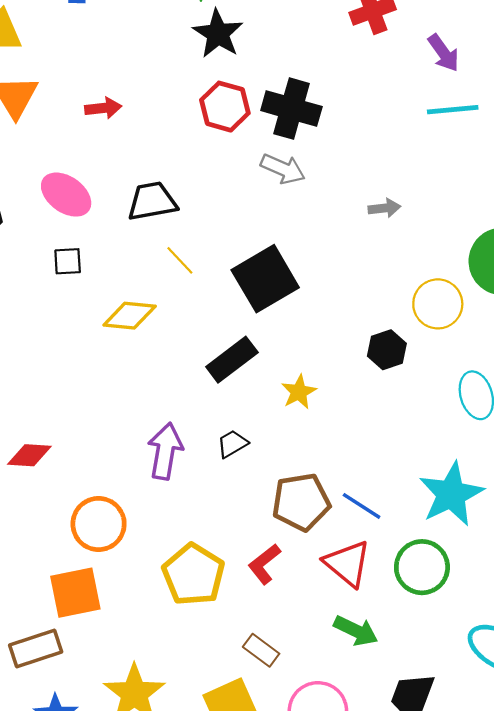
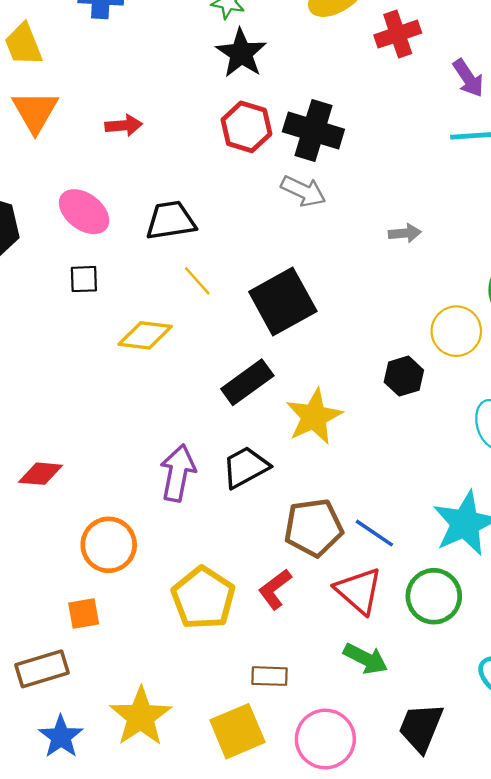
yellow star: (299, 392) -> (314, 417), size x1.6
black trapezoid: (232, 444) -> (246, 467), size x1.5
orange square: (75, 593) -> (84, 613), size x0.6
brown rectangle: (261, 650) -> (270, 676), turned -36

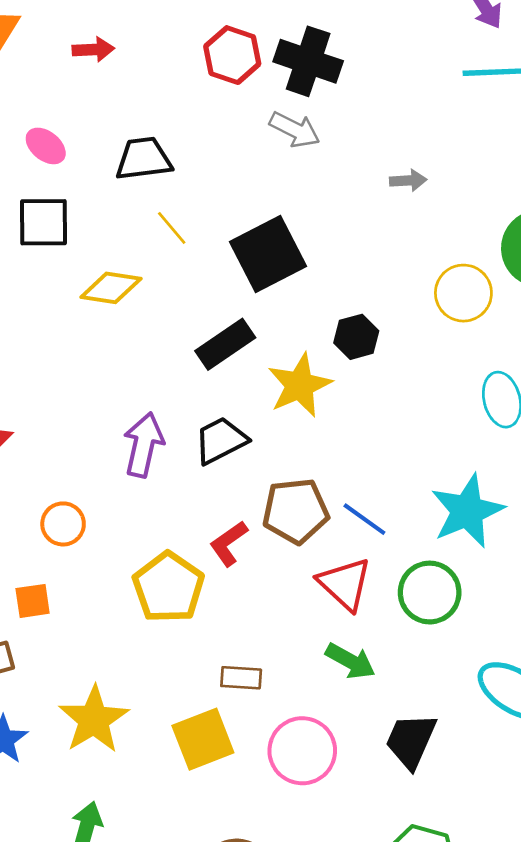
pink ellipse: (84, 212) -> (46, 146), size x0.7
black square: (84, 279) -> (43, 222), size x1.6
black hexagon: (404, 376) -> (356, 337), moved
orange circle: (109, 545) -> (63, 524), size x0.7
red L-shape: (275, 589) -> (229, 543), moved

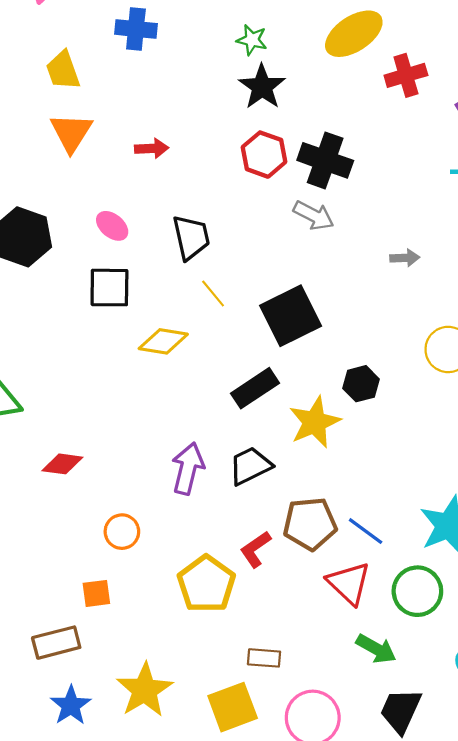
black trapezoid: (144, 159) -> (191, 237), turned 84
green arrow: (350, 661) -> (376, 649), moved

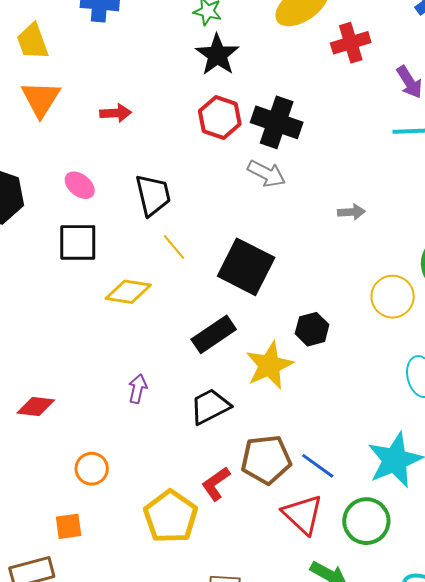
black square: (291, 316) -> (246, 267), turned -36
purple arrow: (188, 469) -> (138, 389), moved, size x0.6

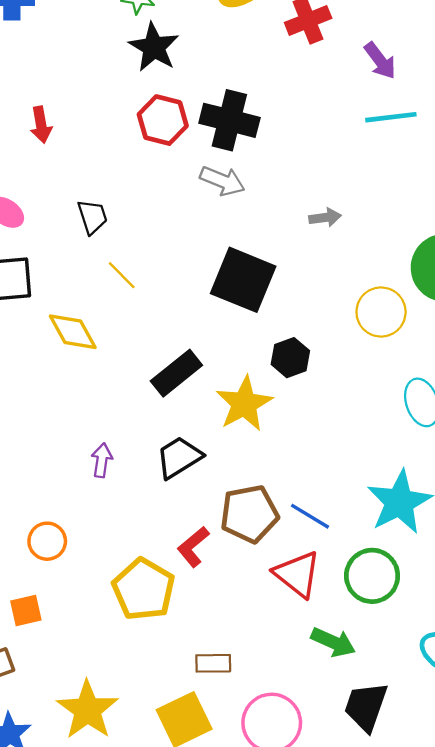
red arrow: (116, 113) -> (41, 125), turned 88
black trapezoid: (153, 195) -> (92, 217), size x0.7
black square: (246, 267) -> (243, 280), moved
yellow diamond: (128, 292) -> (73, 332), turned 57
purple arrow: (138, 389) -> (102, 460), moved

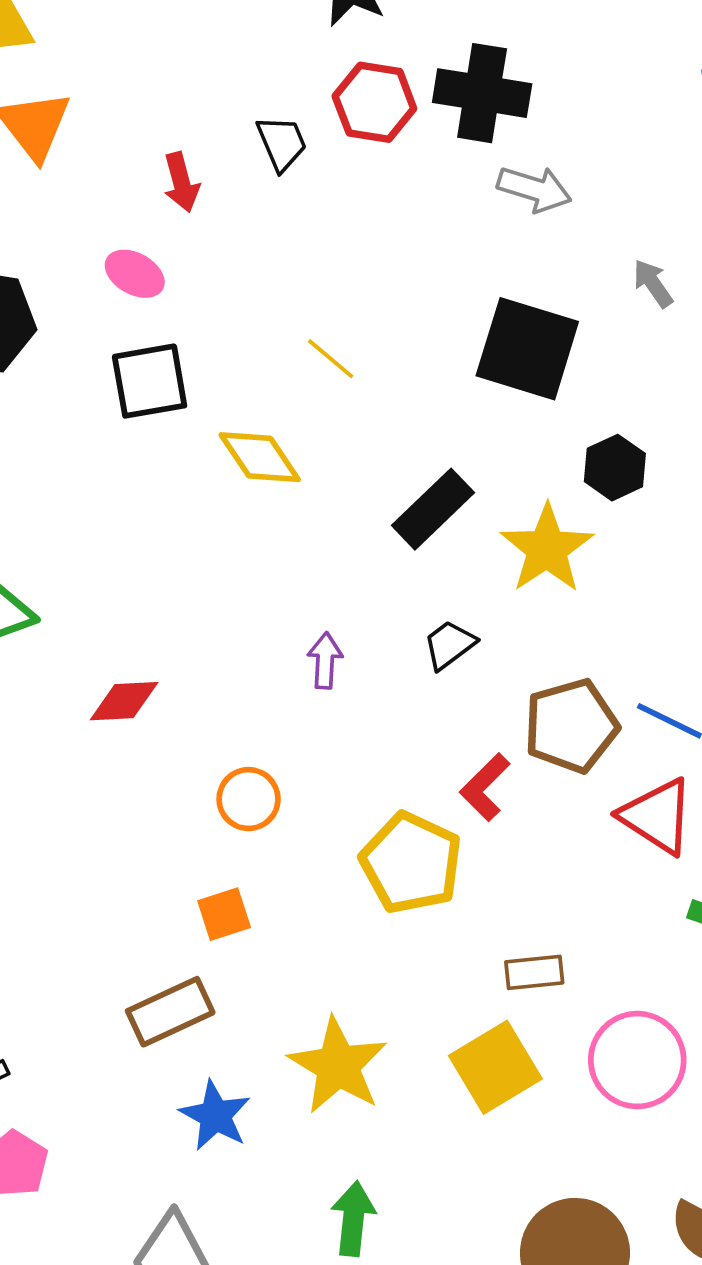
red arrow: (41, 125) -> (181, 182), moved
gray arrow: (222, 181) -> (534, 189), moved
black trapezoid: (92, 217) -> (282, 143), moved
gray arrow: (325, 217) -> (653, 284), moved, turned -112
black trapezoid: (179, 457) -> (449, 645), size x0.7

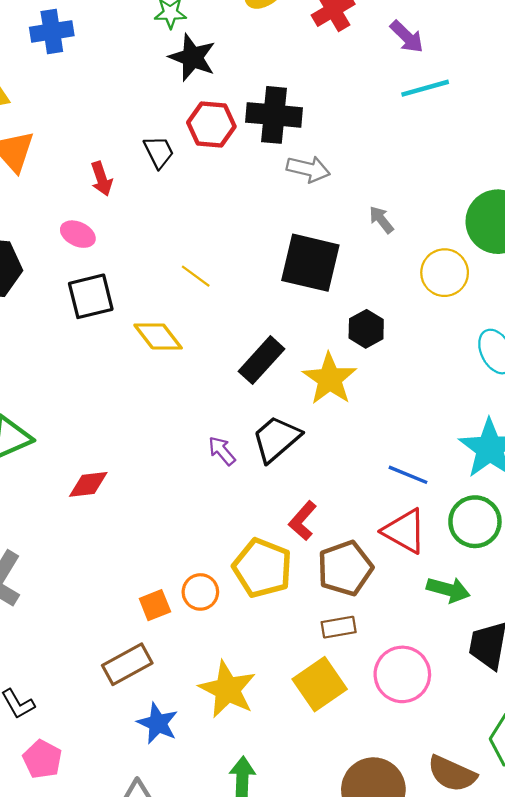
black trapezoid: (449, 645) -> (276, 439), size x1.6
purple arrow: (325, 661) -> (222, 451), moved, turned -40
brown pentagon: (571, 726) -> (345, 568), moved
orange circle: (249, 799) -> (200, 592), moved

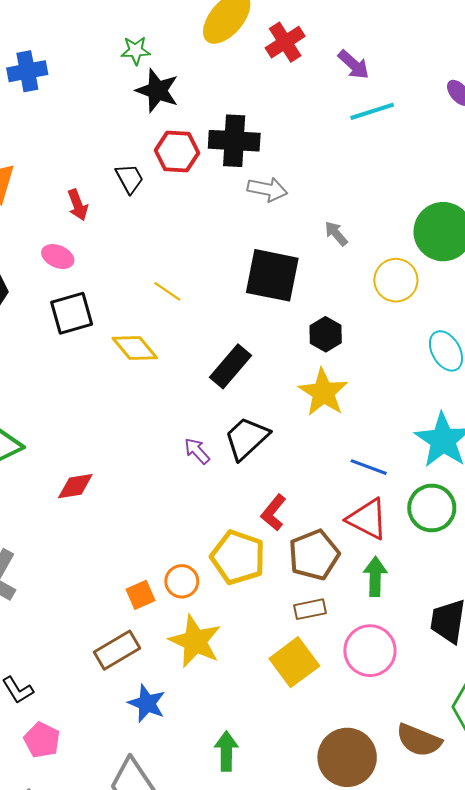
yellow star: (330, 379) -> (323, 392), moved
green arrow: (448, 590) -> (375, 577), moved, turned -102
yellow star: (227, 689) -> (195, 641), moved

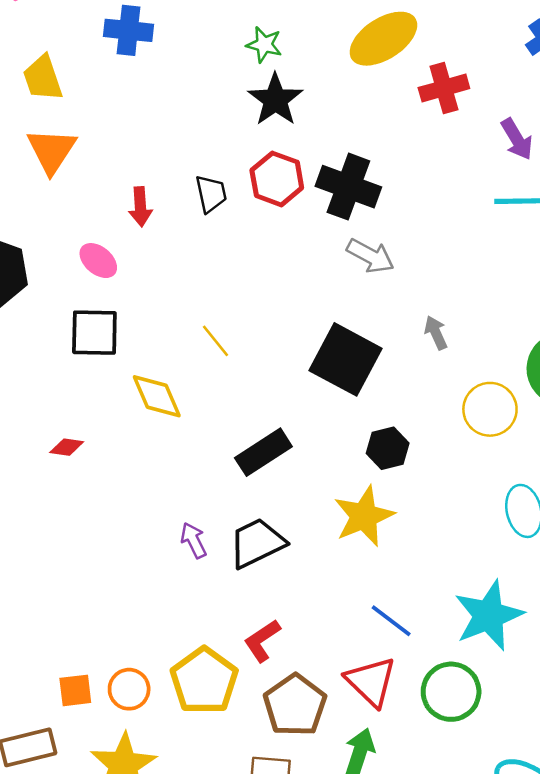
red diamond: (75, 486) -> (67, 447), moved, size x0.7
brown pentagon: (314, 555) -> (295, 705), turned -30

